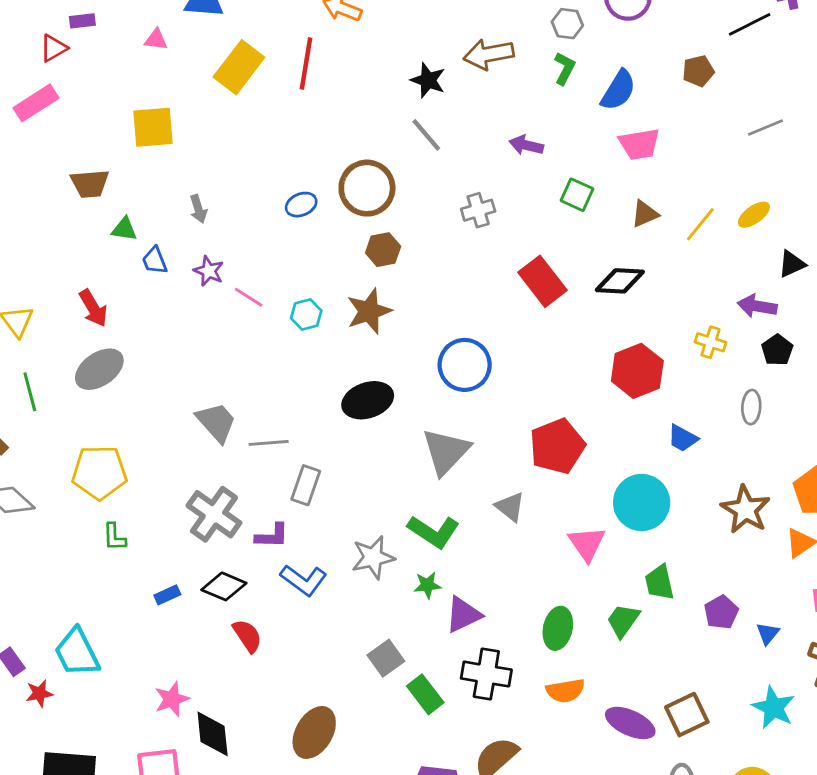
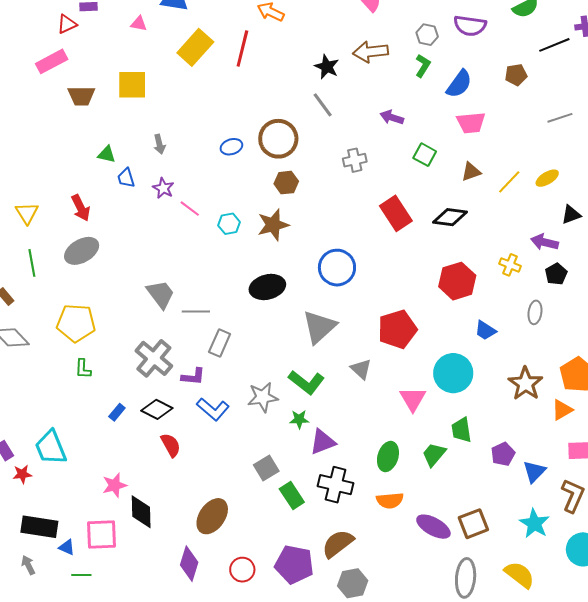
brown trapezoid: (90, 184) -> (81, 96), moved
blue rectangle: (167, 595) -> (117, 412), turned -30
blue triangle: (768, 634) -> (534, 471), size x1.4

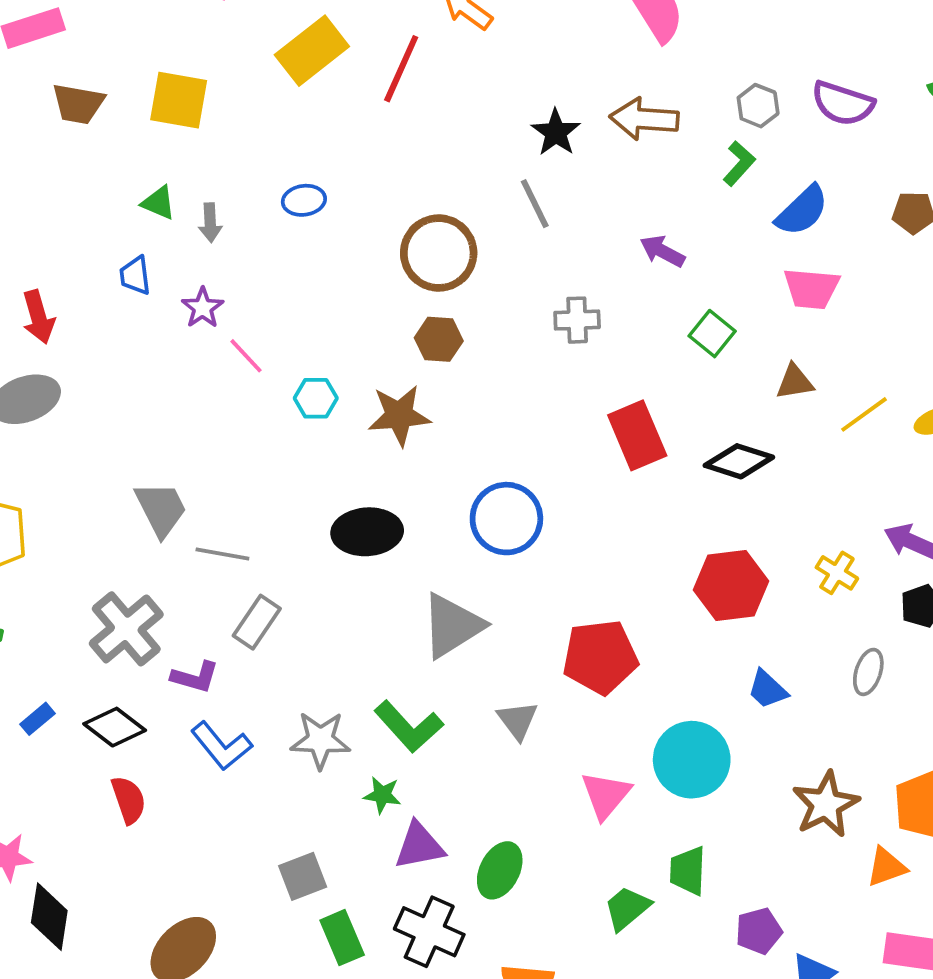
blue ellipse: (231, 147) -> (304, 200), moved
green triangle: (107, 154) -> (158, 203), moved
green ellipse: (388, 457) -> (500, 870), moved

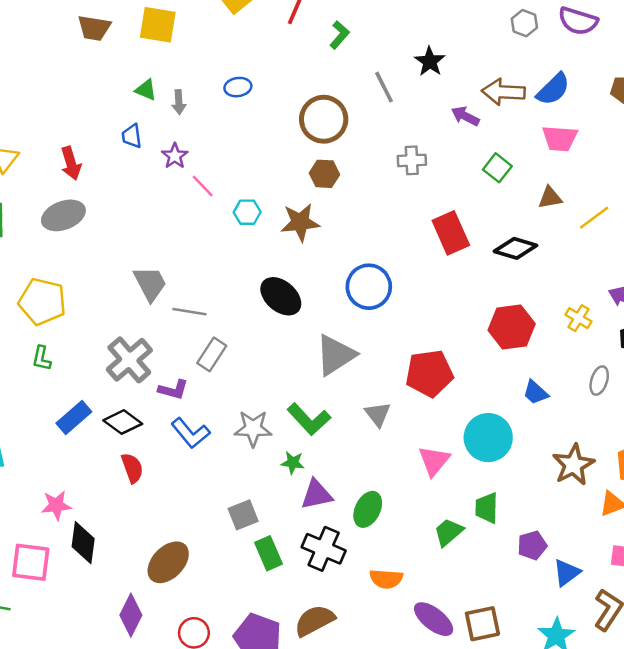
brown arrow: (644, 119) -> (503, 92), moved
black star: (556, 132) -> (430, 61), moved
green L-shape: (739, 163) -> (340, 35), moved
black ellipse: (367, 532) -> (281, 296), turned 45
blue rectangle: (38, 719) -> (74, 417), size x1.6

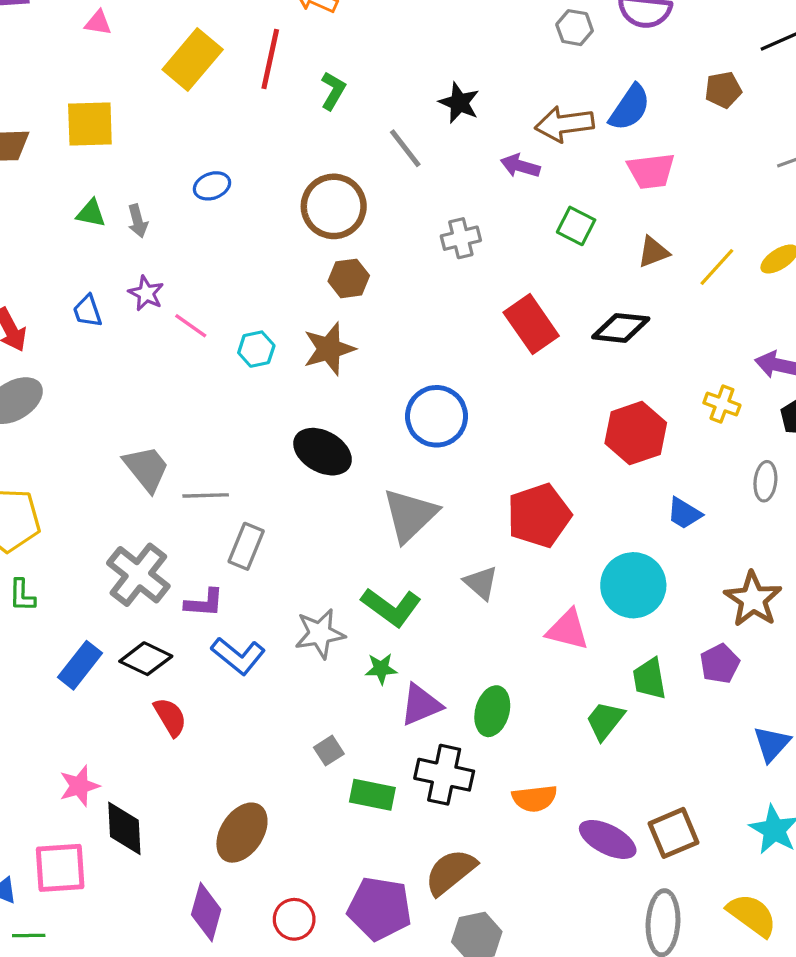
blue trapezoid: (132, 136) -> (87, 311), moved
pink triangle: (434, 461) -> (568, 630), turned -44
gray square: (243, 515) -> (329, 751), size x0.7
purple pentagon: (532, 545) -> (720, 664), moved
green rectangle: (269, 553) -> (372, 795), turned -44

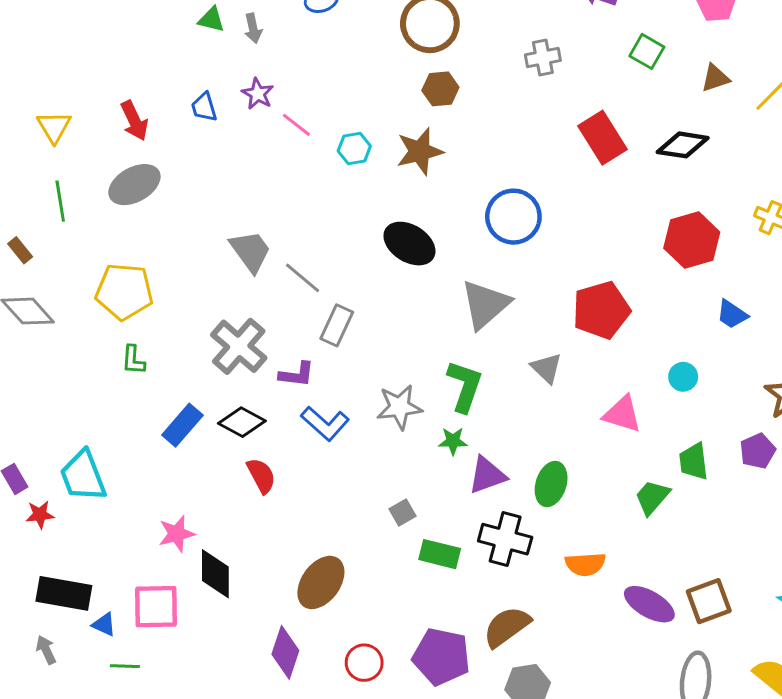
gray line: (206, 495) -> (303, 278), turned 39
cyan circle: (633, 585) -> (683, 377), size x0.5
green L-shape: (391, 607) -> (465, 386), turned -110

